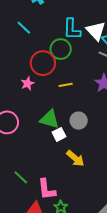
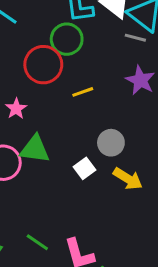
pink star: (27, 83) -> (16, 109), moved
green triangle: (50, 119) -> (35, 149), moved
yellow arrow: (75, 158) -> (128, 179), moved

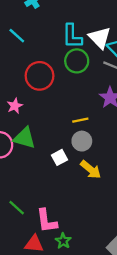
green circle: (67, 39) -> (77, 61), moved
yellow line: (83, 92) -> (80, 120), moved

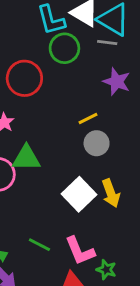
white square: (60, 157) -> (79, 194), moved, size x1.6
yellow arrow: (91, 170) -> (111, 193), moved, turned 45

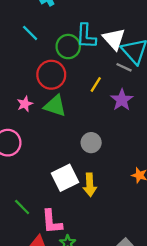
green circle: (64, 48) -> (68, 47), moved
yellow line: (88, 118) -> (96, 84), moved, turned -49
green triangle: (26, 158) -> (55, 106), moved

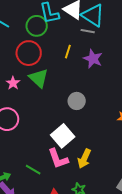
green triangle: (55, 106) -> (39, 78), turned 40
yellow arrow: (90, 185) -> (84, 159), moved, turned 42
pink L-shape: (52, 222) -> (58, 159), moved

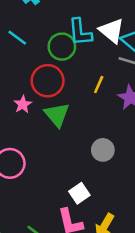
pink star: (13, 83) -> (23, 104), moved
white square: (63, 136) -> (79, 193), size x0.7

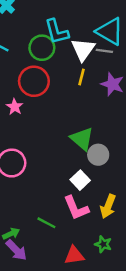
white triangle: (112, 31) -> (83, 49), moved, turned 35
green triangle: (57, 115) -> (82, 139), moved
gray circle: (103, 150) -> (98, 155), moved

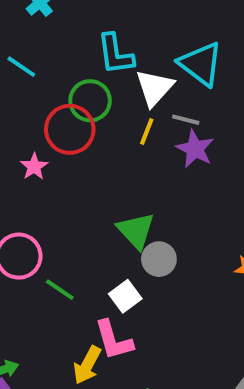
green circle: (42, 48) -> (90, 101), moved
gray line: (104, 51) -> (186, 120), moved
yellow arrow: (108, 206) -> (87, 365), moved
green line: (46, 223) -> (60, 290), moved

